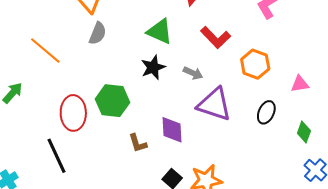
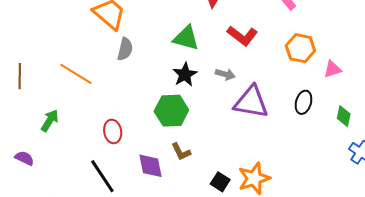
orange hexagon: (255, 64) -> (300, 48), moved
green hexagon: (112, 101) -> (171, 111), moved
red ellipse: (73, 113) -> (113, 131), size x0.7
purple diamond: (172, 130) -> (150, 166), moved

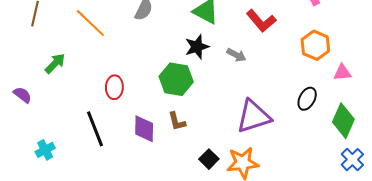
purple triangle: (251, 102) -> (253, 116), moved, turned -39
green diamond: (344, 116) -> (343, 121), size x1.6

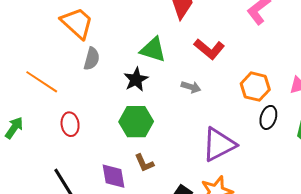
orange hexagon: (315, 45) -> (255, 87), moved
black star: (197, 47) -> (136, 79), moved
red ellipse: (114, 87) -> (70, 124), moved

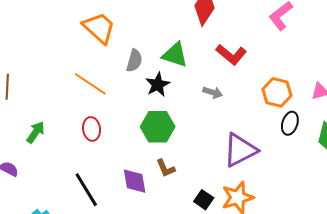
gray semicircle: (92, 59) -> (134, 61), moved
orange line: (42, 82) -> (90, 84), moved

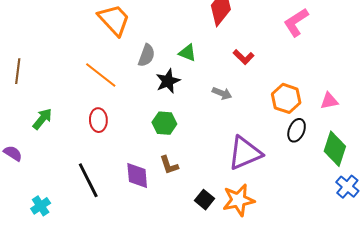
red L-shape: (231, 54) -> (244, 57), size x0.7
green triangle: (175, 55) -> (187, 53), size x0.7
green hexagon: (158, 127) -> (164, 123), size x0.7

